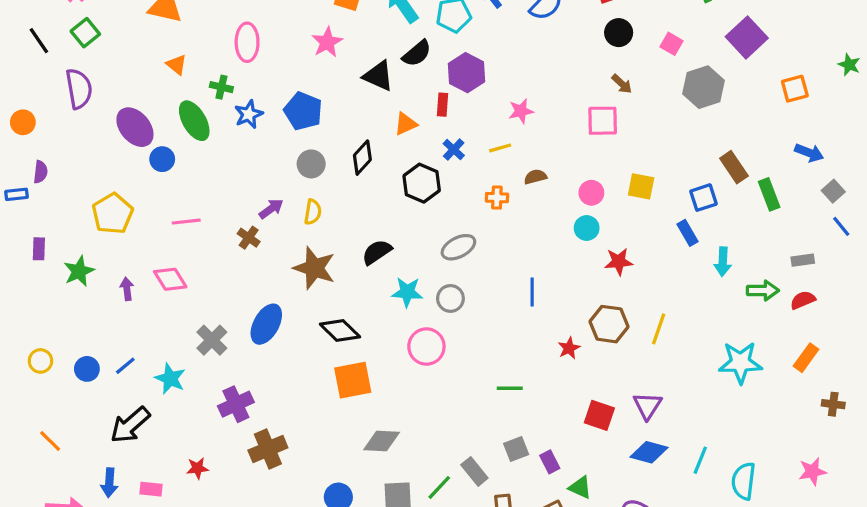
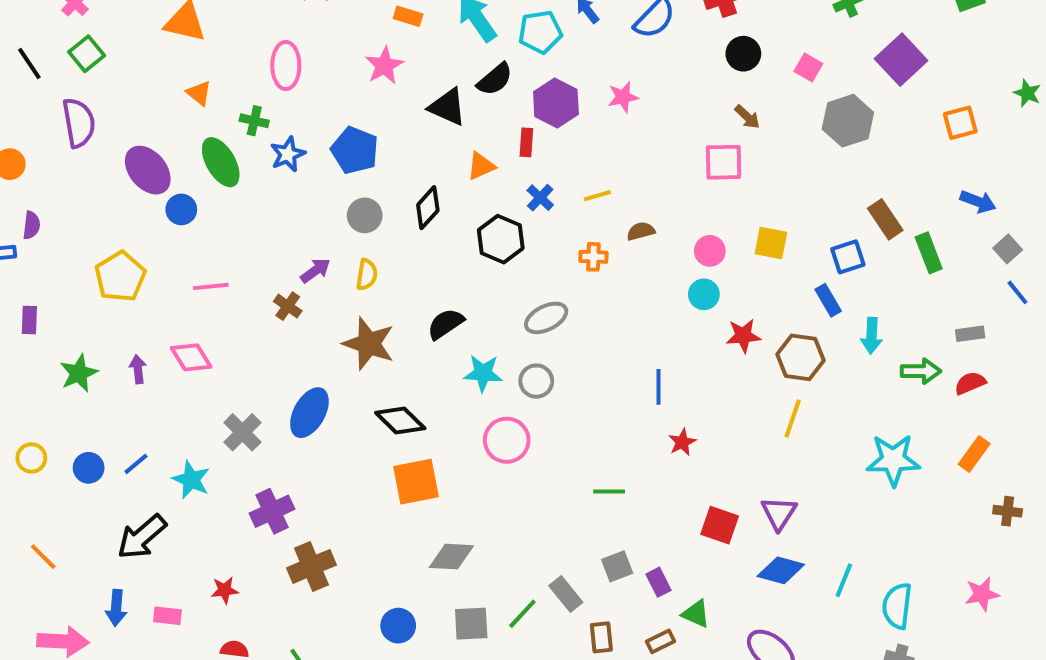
pink star: (521, 111) -> (623, 97), moved
green star: (79, 271) -> (79, 373), moved
blue line: (532, 292) -> (659, 387), moved
brown hexagon: (609, 324) -> (801, 357), moved

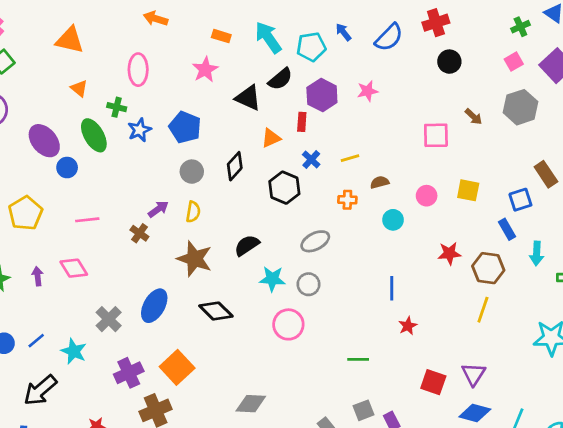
pink square: (808, 67) -> (514, 62), moved, turned 30
brown arrow: (747, 117) -> (474, 117), moved
cyan circle: (704, 294) -> (393, 220), moved
orange square: (416, 482) -> (177, 367), moved, turned -32

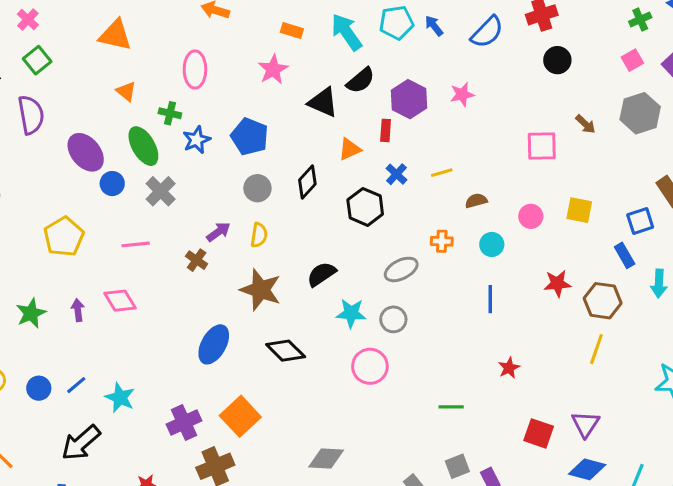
cyan pentagon: (311, 47) -> (396, 23), moved
orange cross: (347, 200) -> (442, 241), moved
blue line: (392, 288) -> (490, 299), moved
gray cross: (109, 319) -> (161, 191), moved

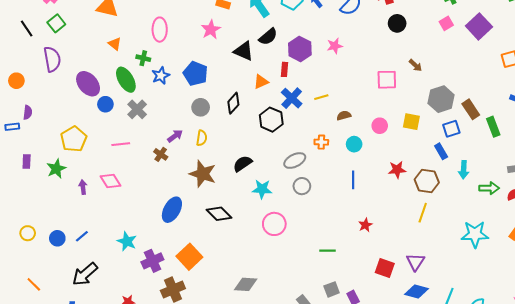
gray hexagon: (640, 113) -> (441, 99), moved
blue cross: (396, 174) -> (292, 98), size x1.5
green star: (31, 313) -> (56, 169), moved
gray circle: (393, 319) -> (302, 186), moved
cyan star: (120, 398) -> (127, 241), moved

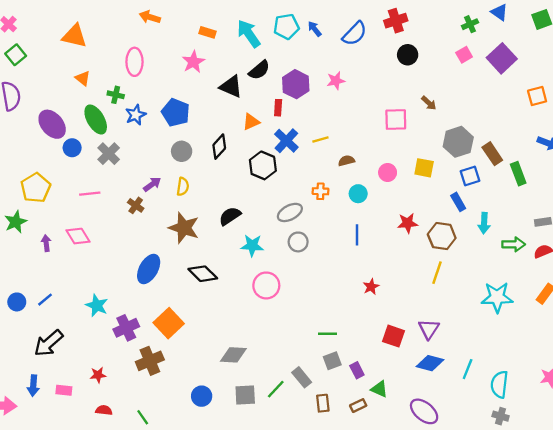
green line: (327, 251) -> (328, 334), moved

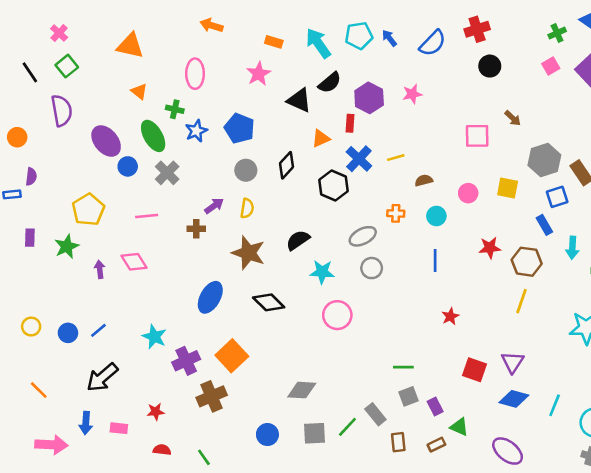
brown cross: (136, 205) -> (196, 229), turned -35

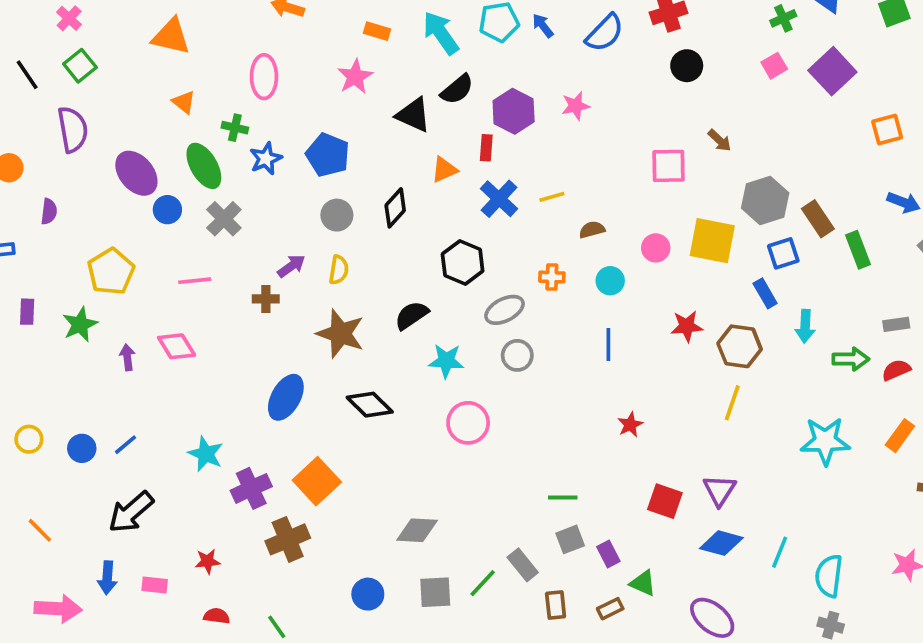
purple semicircle: (31, 177) -> (49, 211), moved
black hexagon: (334, 185) -> (463, 262), moved
yellow square: (508, 188) -> (712, 241), size x1.5

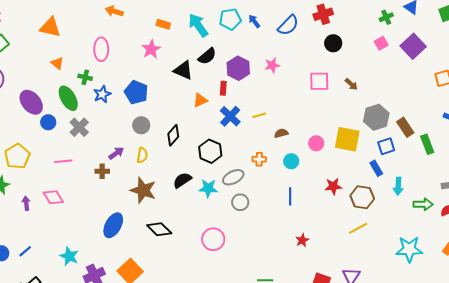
pink square: (668, 166) -> (319, 81), moved
black diamond: (395, 208) -> (173, 135), moved
cyan star: (446, 361) -> (208, 188), moved
yellow line: (732, 403) -> (358, 228), turned 42

